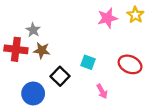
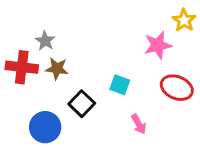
pink star: (107, 18) -> (158, 45), moved

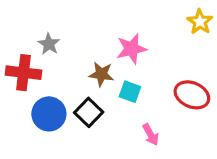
pink star: (158, 45) -> (132, 49), moved
brown star: (57, 69) -> (101, 74), moved
blue circle: (45, 127) -> (49, 114), moved

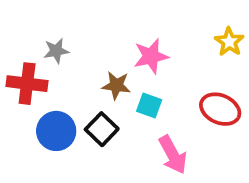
yellow star: (200, 22) -> (229, 42), moved
gray star: (49, 44) -> (56, 51), turned 30
pink arrow: (151, 135) -> (173, 155), size x1.5

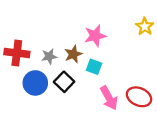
gray star: (56, 51) -> (49, 56), moved
brown star: (116, 85) -> (73, 54), turned -30
red ellipse: (220, 109) -> (139, 97), moved

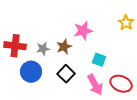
cyan square: (94, 67) -> (99, 60), moved
black square: (64, 82) -> (66, 74), moved

